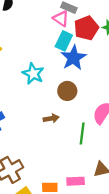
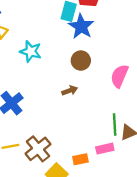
cyan star: (33, 74) -> (31, 51), moved
green line: (82, 133) -> (115, 124), moved

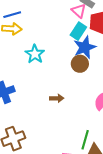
brown circle: (81, 61) -> (80, 64), moved

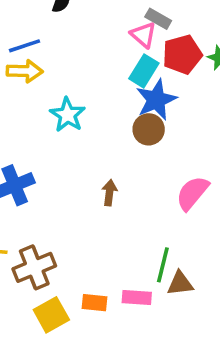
brown arrow: (57, 98) -> (109, 193), turned -80

